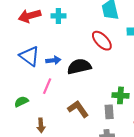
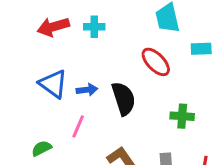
black semicircle: (79, 67) -> (124, 99), turned 85
green cross: (120, 95) -> (182, 116), moved

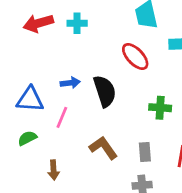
blue triangle: (53, 84) -> (30, 99), moved, turned -32

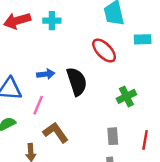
green cross: (160, 108) -> (126, 96), turned -30
brown L-shape: (103, 148) -> (56, 132), moved

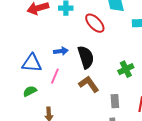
red ellipse: (104, 50) -> (95, 23), moved
brown L-shape: (56, 132) -> (89, 84), moved

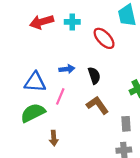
black semicircle: (86, 57) -> (94, 76), size x0.7
green semicircle: (30, 91) -> (33, 113), size x1.6

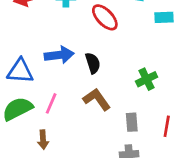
blue arrow: (67, 69) -> (59, 55), size x1.5
pink line: (60, 96) -> (51, 103), moved

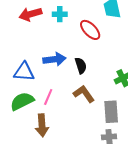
gray rectangle: (132, 122) -> (111, 112), size x1.5
brown arrow: (43, 140) -> (42, 125), size x1.5

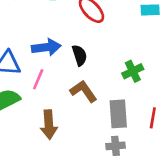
pink line: (48, 97) -> (38, 79), moved
brown arrow: (42, 125) -> (49, 125), moved

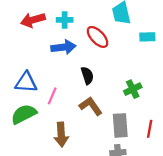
blue arrow: (46, 47) -> (63, 47), moved

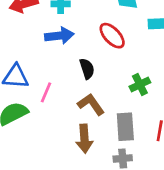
red ellipse: (98, 37) -> (112, 36), moved
brown arrow: (61, 134) -> (84, 139), moved

